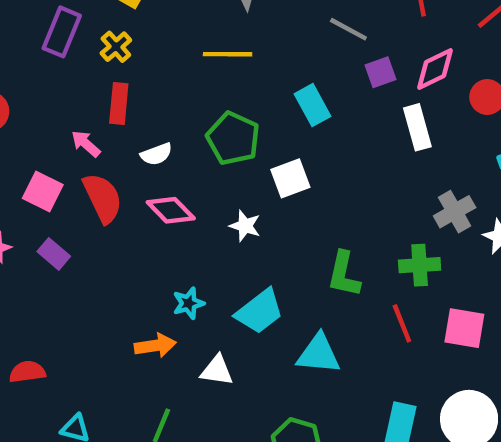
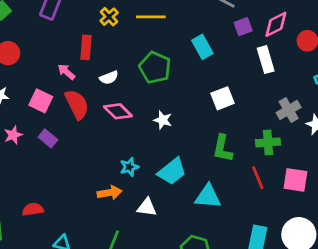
yellow cross: (116, 47) -> (109, 17), moved
white square: (290, 178) -> (223, 98), moved

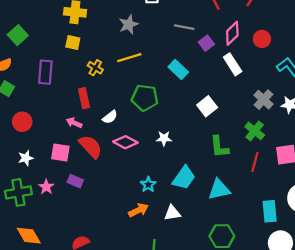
green cross: (268, 142) -> (255, 131), turned -30
red line: (258, 178) -> (255, 162), turned 54

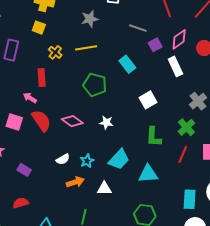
white semicircle: (110, 117) -> (63, 159), moved
purple rectangle: (75, 181) -> (24, 170), moved

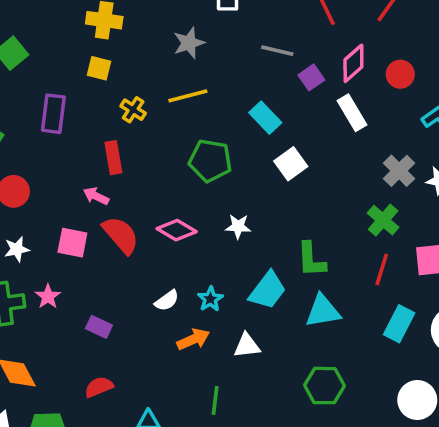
white square: (148, 100) -> (291, 164), moved
green L-shape: (154, 137) -> (311, 260), moved
cyan rectangle: (190, 199) -> (399, 324), moved, turned 30

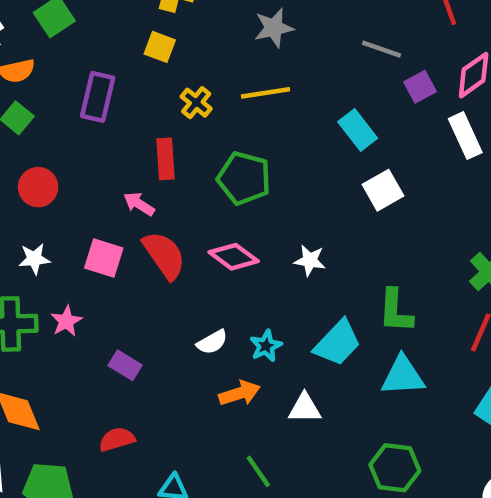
green pentagon: (210, 161) -> (244, 178), moved
green line: (215, 400) -> (258, 471), turned -48

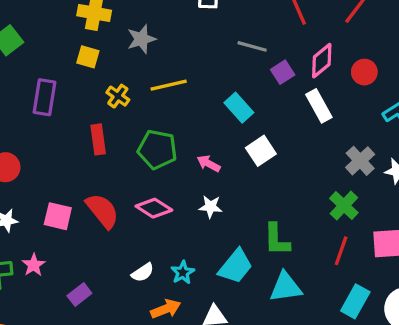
gray star: (274, 28) -> (141, 39), moved
pink arrow: (139, 204) -> (209, 164), moved
purple rectangle: (125, 365) -> (79, 294), turned -65

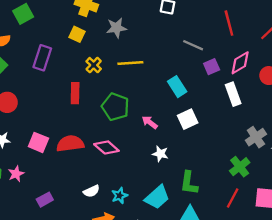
white star: (211, 207) -> (160, 154), moved
red semicircle: (102, 211) -> (70, 144), turned -68

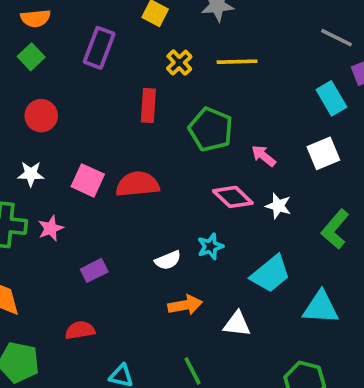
cyan rectangle: (177, 87) -> (331, 98), moved
pink diamond: (106, 147) -> (233, 197), moved
green L-shape: (189, 183) -> (335, 229), moved, turned 30
cyan star: (119, 196) -> (210, 247), moved

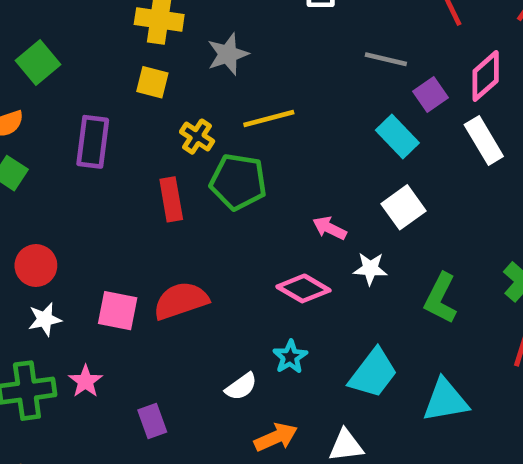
red circle: (41, 116) -> (36, 266), moved
green pentagon: (211, 129) -> (238, 182), moved
white star: (278, 206) -> (370, 269), moved
purple rectangle: (94, 270) -> (152, 421), turned -70

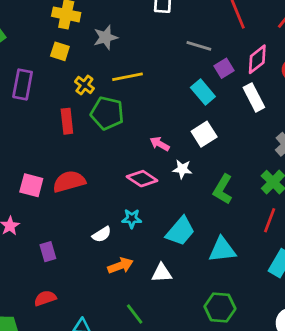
cyan star: (290, 357) -> (132, 219), turned 30

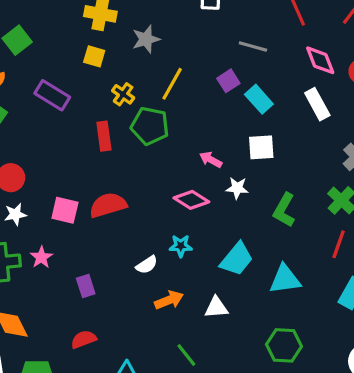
pink diamond: (257, 59) -> (320, 60), turned -72
purple square: (224, 68) -> (228, 81), moved
yellow line: (128, 77) -> (172, 84), turned -48
purple rectangle: (23, 84) -> (52, 95), turned -68
white square: (204, 134) -> (261, 147), turned 30

